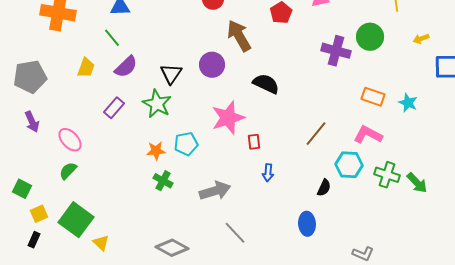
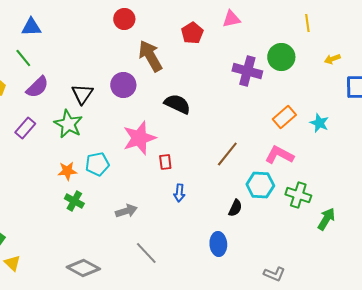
orange rectangle: (373, 97) -> (284, 117), turned -60
green arrow: (417, 183) -> (326, 219), moved, turned -105
gray arrow: (215, 191) -> (126, 211), size x0.7

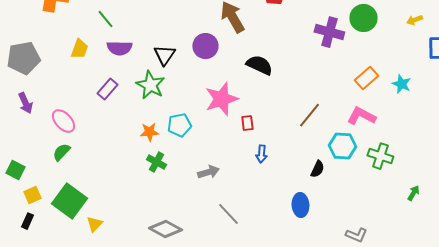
purple semicircle: (37, 87) -> (119, 48), turned 45
green arrow: (326, 219) -> (413, 193), moved, size x0.7
yellow triangle: (12, 263) -> (94, 224), turned 30

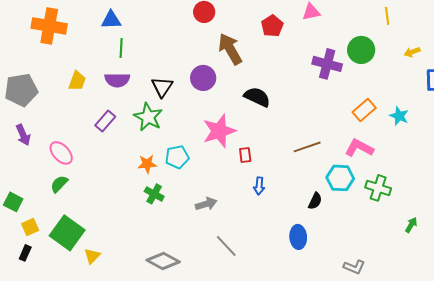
green line: (105, 19) -> (121, 48), moved, turned 42
brown line: (309, 115) -> (307, 147), turned 32

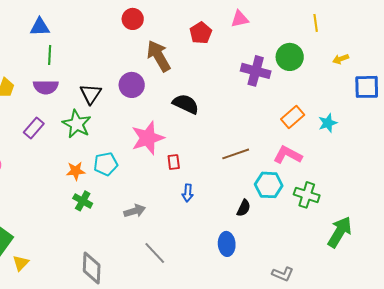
cyan star: (399, 116) -> (328, 123), turned 30
green arrow: (411, 225) -> (340, 232), size x2.0
gray diamond: (163, 261) -> (92, 268), turned 64

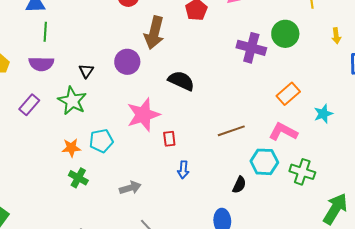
brown arrow: (159, 56) -> (154, 33), turned -136
yellow arrow: (341, 59) -> (336, 36), turned -77
black triangle: (91, 94) -> (86, 71), size x0.7
cyan star: (328, 123) -> (323, 114), moved

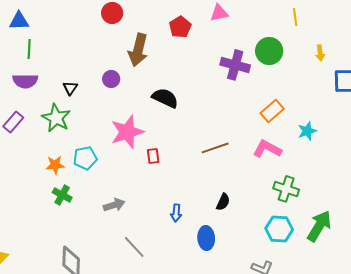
purple circle: (127, 62) -> (111, 79), size x0.7
cyan hexagon: (264, 162) -> (279, 229), moved
blue arrow: (183, 170) -> (176, 213), moved

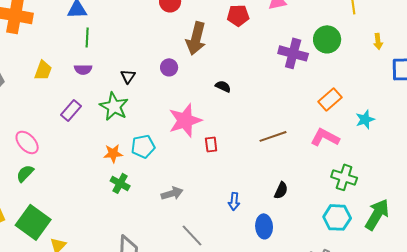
red pentagon: (180, 27) -> (238, 15), turned 30
purple semicircle: (25, 81) -> (83, 69), size x0.7
black semicircle: (165, 98) -> (223, 86), size x0.6

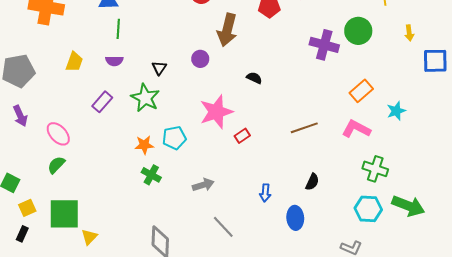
red rectangle: (211, 144) -> (242, 136), turned 63
green arrow: (377, 214) -> (408, 206), turned 80
green square: (33, 222) -> (64, 214), turned -36

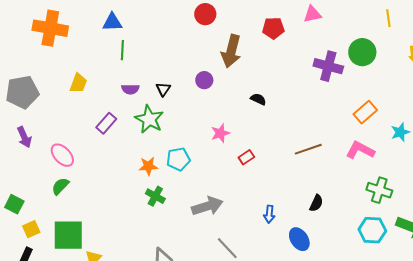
purple semicircle: (114, 61) -> (130, 89), moved
pink star: (216, 112) -> (220, 133), size x0.6
gray arrow: (203, 185) -> (207, 206), size x1.4
blue ellipse: (295, 218) -> (299, 239), turned -30

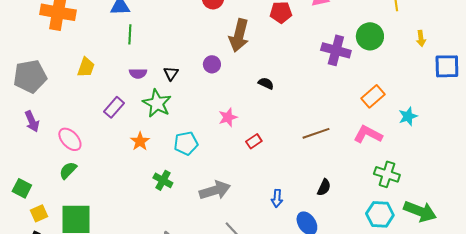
orange star: (148, 166) -> (140, 141), moved, turned -30

